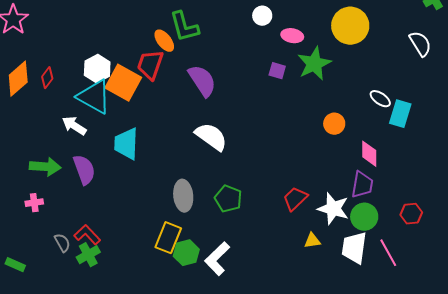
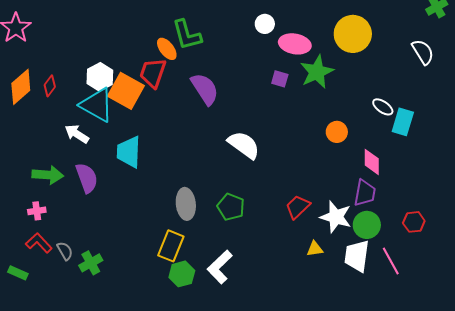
pink ellipse: (292, 36) -> (295, 44), size x1.4
white semicircle: (211, 137) -> (244, 145), moved
red L-shape: (87, 235) -> (39, 243), moved
green hexagon: (186, 253) -> (182, 274), moved

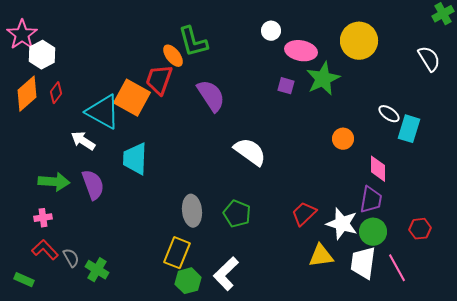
white hexagon: (100, 77) -> (42, 55), moved
yellow triangle: (315, 249) -> (321, 256), size x1.5
green cross: (91, 263) -> (97, 270), turned -30

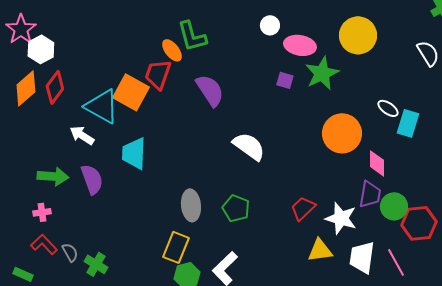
red diamond: (56, 93) -> (55, 87), size x1.5
orange circle: (343, 139) -> (342, 133), size x1.8
red hexagon: (420, 229) -> (419, 223), size x1.6
green circle: (373, 232) -> (394, 206), moved

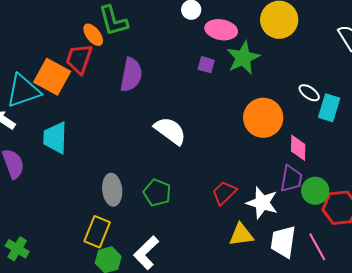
purple semicircle: (210, 90) -> (131, 75), turned 44
cyan triangle: (102, 106) -> (23, 91), turned -48

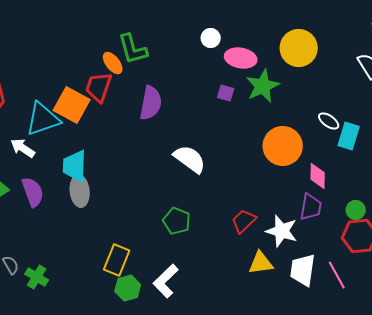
gray ellipse: (112, 190) -> (80, 191), moved
green circle: (315, 191) -> (356, 210), moved, size x0.7

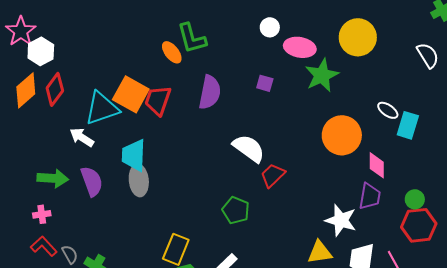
red trapezoid: (99, 87) -> (158, 100), moved
purple square: (226, 93) -> (265, 83), moved
red trapezoid: (244, 221) -> (273, 175), moved

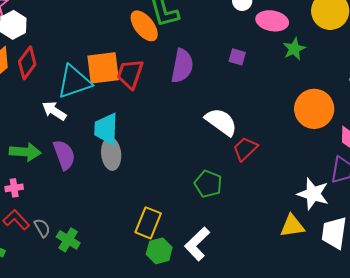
orange ellipse: (172, 52) -> (144, 26), size x1.4
green star: (322, 75) -> (294, 49), size x0.7
orange square: (131, 94) -> (103, 68), turned -36

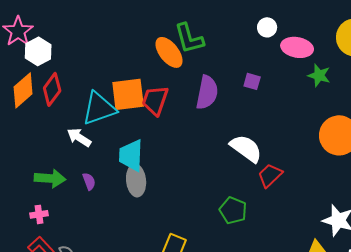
green star: (294, 49) -> (319, 75), turned -30
purple square: (237, 57) -> (252, 81), moved
purple semicircle: (64, 155) -> (89, 181), size x0.6

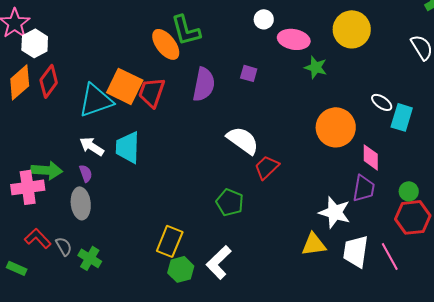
orange square: (128, 94) -> (125, 86), turned 33
white arrow: (79, 137) -> (92, 146), moved
gray ellipse: (136, 180) -> (81, 203), moved
pink cross: (39, 214) -> (28, 187), moved, size x1.8

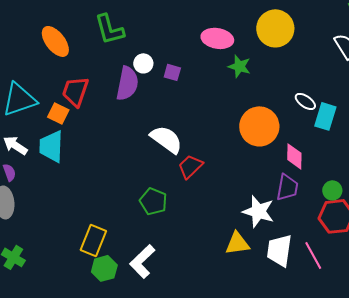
white circle: (264, 19) -> (143, 63), moved
orange ellipse: (166, 44) -> (55, 41), moved
orange square: (125, 86) -> (58, 113), moved, size x0.6

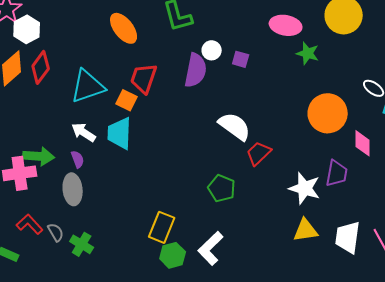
purple trapezoid: (287, 187) -> (337, 173), moved
white star: (258, 211) -> (305, 188), moved

